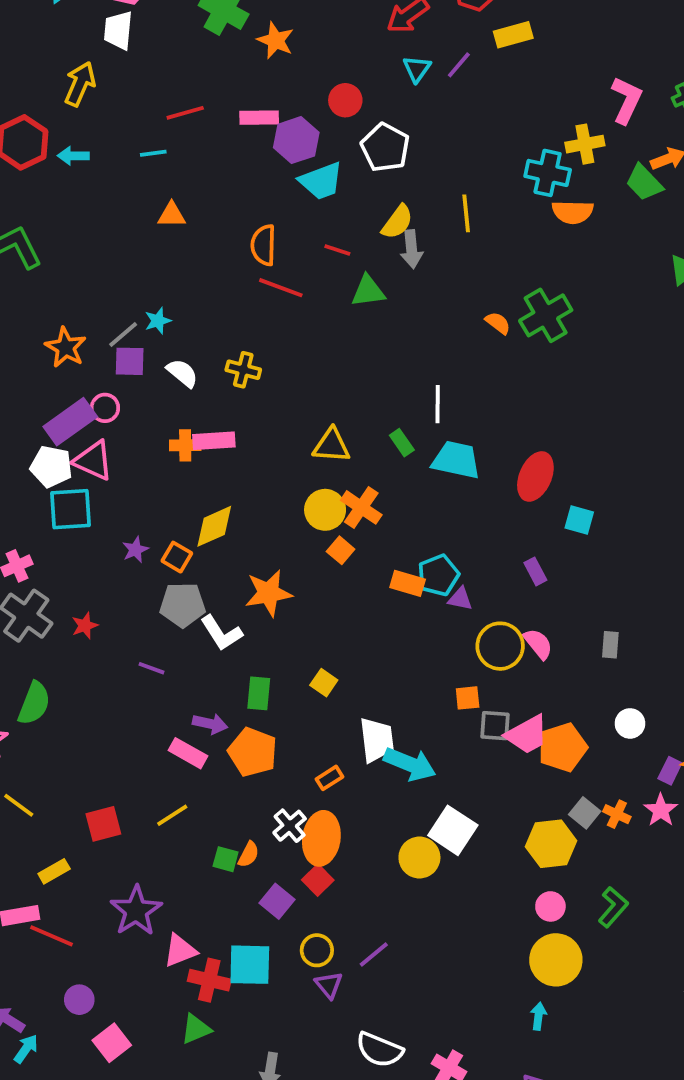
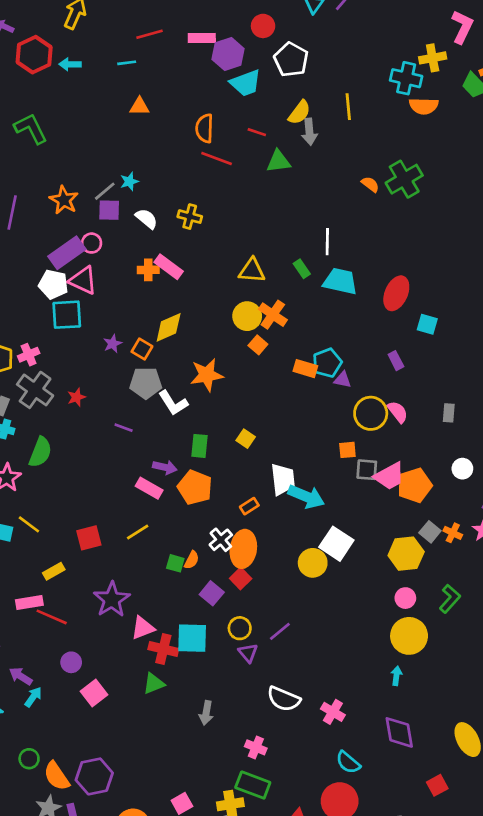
pink rectangle: (214, 441) -> (169, 267), turned 40

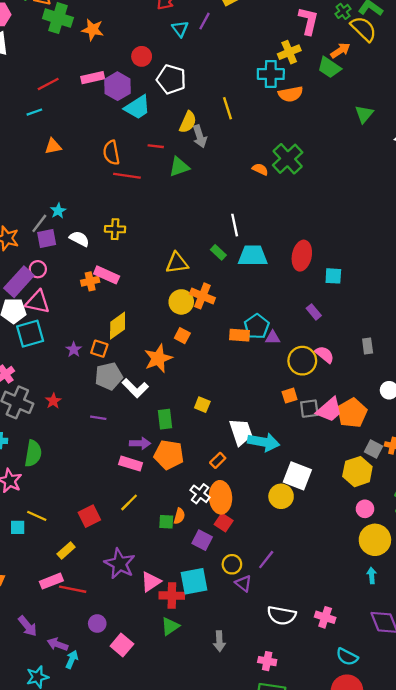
orange square: (258, 345) -> (182, 336), moved

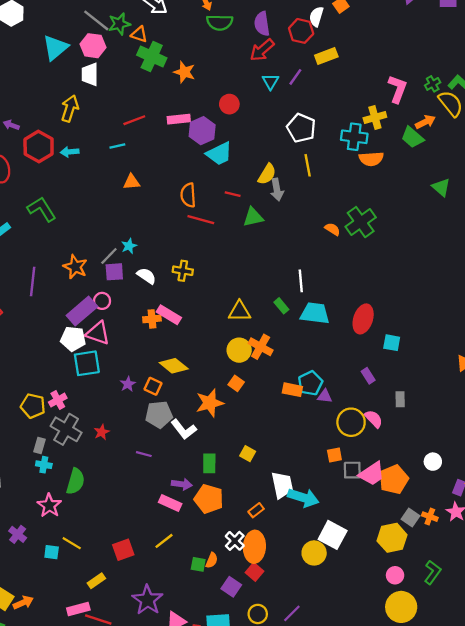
white pentagon: (171, 79) -> (301, 128), moved
green triangle: (364, 114) -> (441, 187), turned -36
yellow diamond: (118, 326) -> (174, 366), turned 68
gray rectangle: (368, 346) -> (400, 399), moved

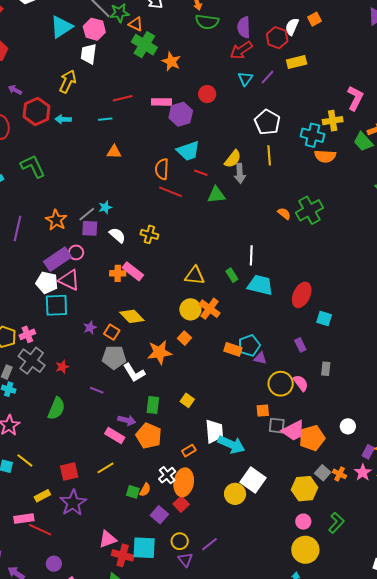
cyan trapezoid: (219, 154) -> (188, 151), moved
green semicircle: (75, 481) -> (56, 408), moved
purple star: (147, 600) -> (73, 503), moved

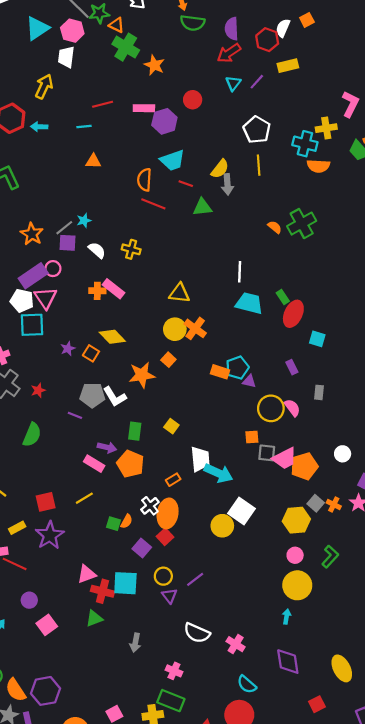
green rectangle: (232, 275) -> (283, 297), moved
pink triangle: (69, 280) -> (46, 298), turned 30
gray pentagon: (114, 357) -> (92, 395), moved

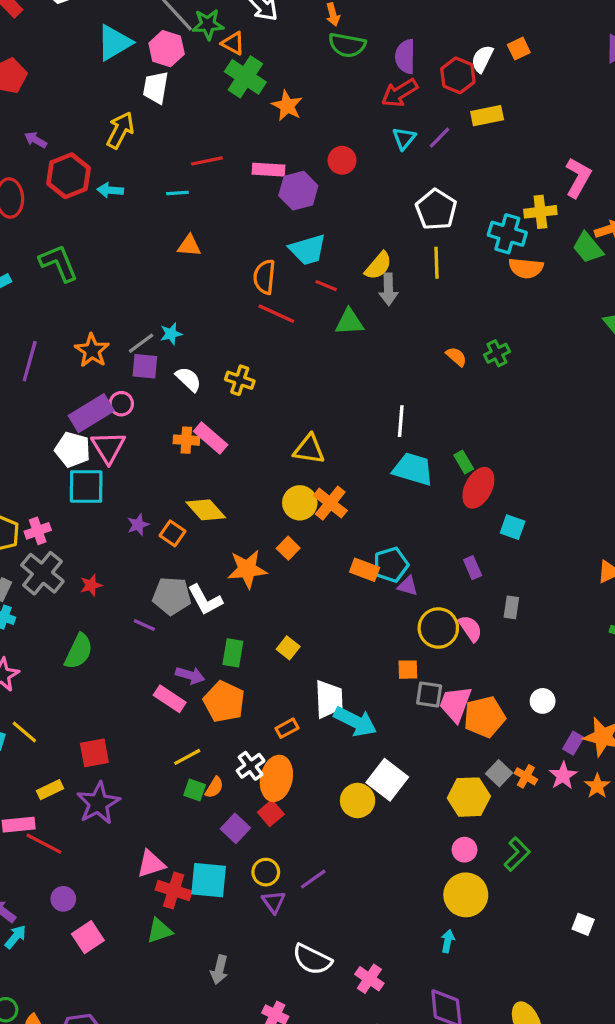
green cross: (302, 224) -> (497, 353), size x0.6
pink trapezoid: (285, 458) -> (455, 704), turned 135
yellow line: (84, 498) -> (187, 757), moved

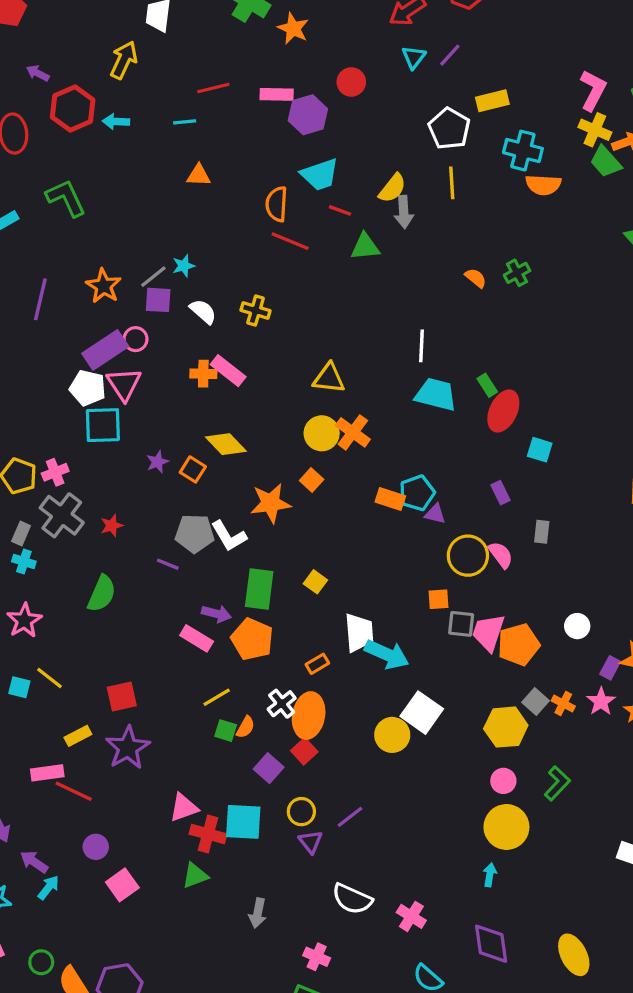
yellow rectangle: (487, 116) -> (492, 101), moved
yellow cross: (540, 212) -> (595, 130), moved, turned 32
green rectangle: (233, 653) -> (259, 589), size x1.4

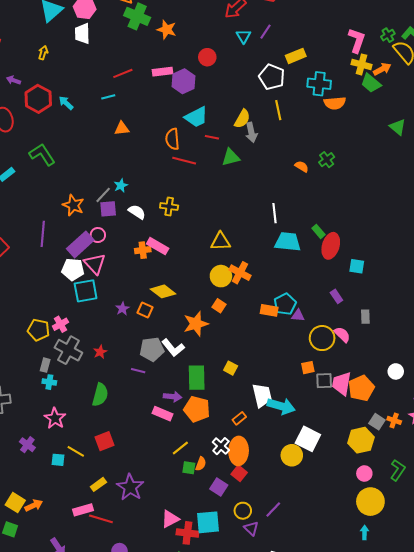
yellow arrow: (124, 60) -> (43, 53), moved, size x0.6
cyan arrow: (116, 122) -> (66, 103), turned 49
purple line: (40, 299) -> (43, 234), moved
red square: (122, 697) -> (104, 441), moved

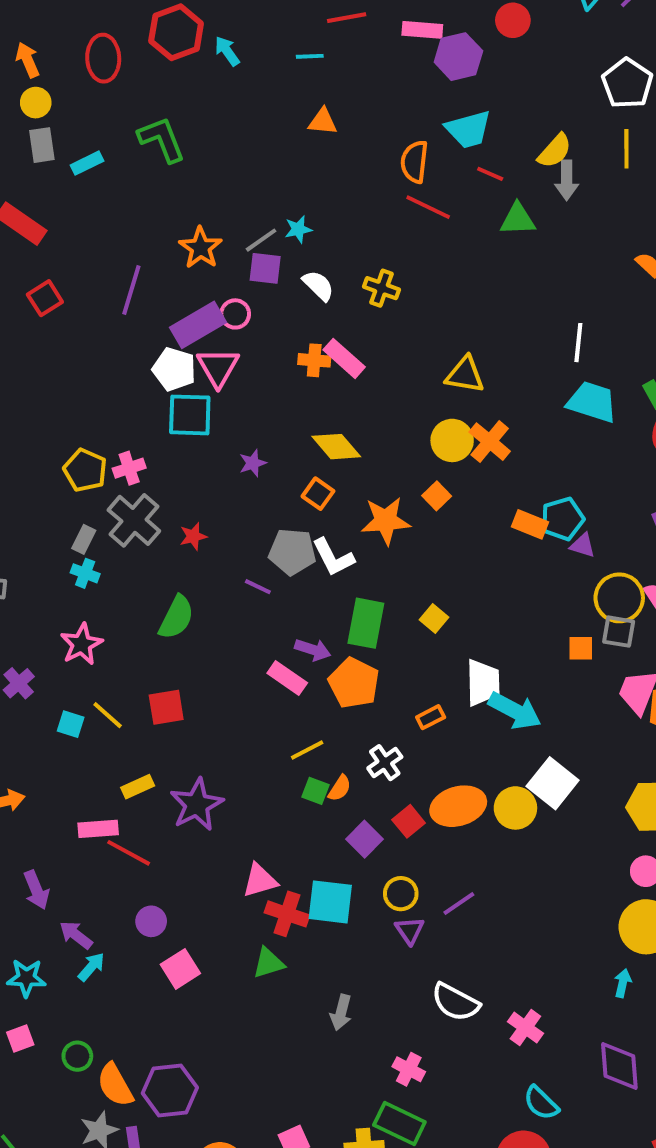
orange square: (145, 310) -> (318, 494), moved
gray square: (324, 381) -> (619, 632), moved
orange ellipse: (239, 451) -> (458, 806), moved, turned 60

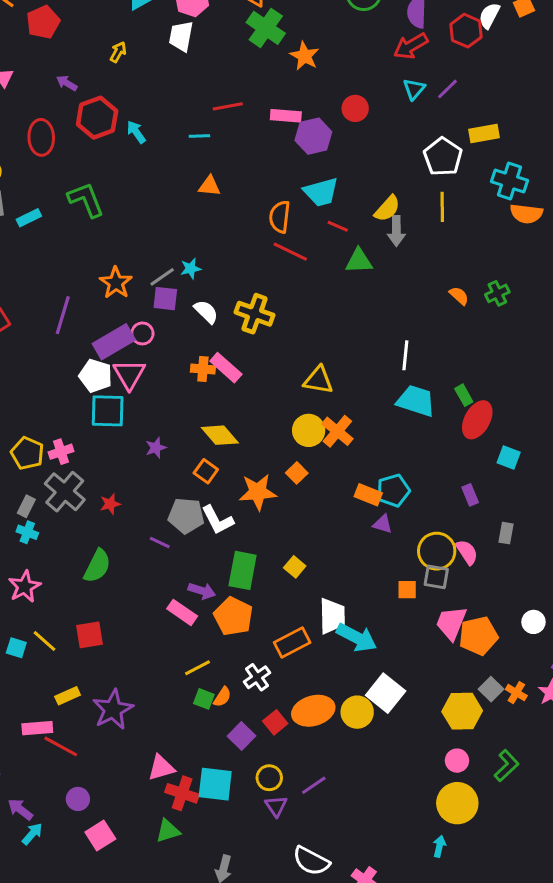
yellow cross: (381, 288) -> (254, 314), size x1.4
purple triangle: (583, 545) -> (383, 524), moved
orange rectangle: (431, 717) -> (292, 643), size x1.6

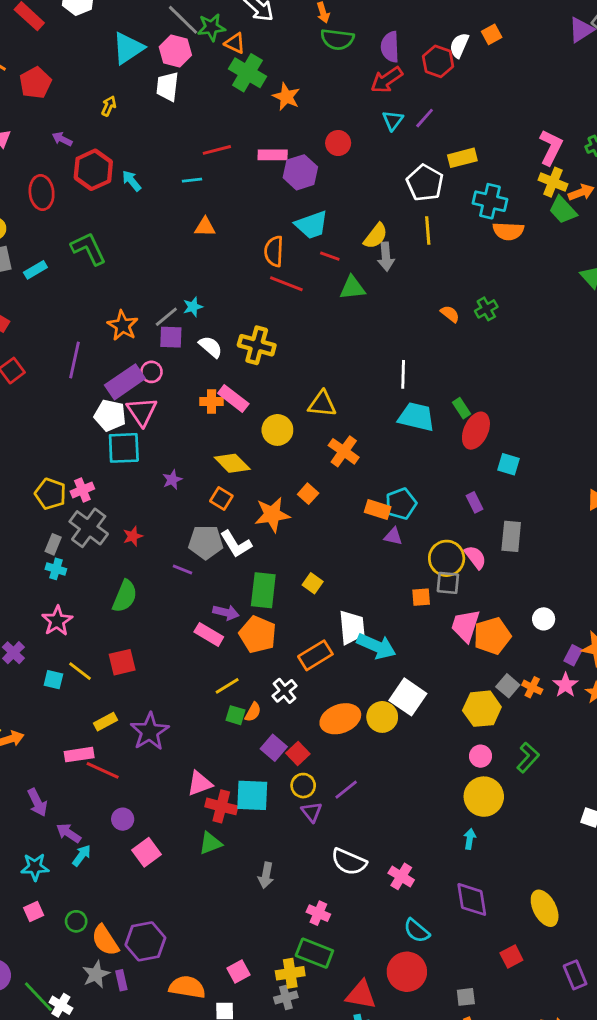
yellow circle: (309, 430) -> (277, 430), moved
gray rectangle: (506, 533) -> (511, 536), size x1.5
red square: (275, 722) -> (298, 754), moved

